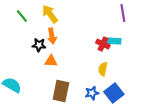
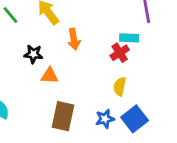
orange arrow: (52, 36) -> (74, 39), moved
cyan rectangle: (114, 41) -> (129, 38), moved
red cross: (103, 44) -> (120, 53), turned 32

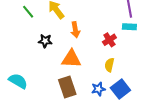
cyan rectangle: (129, 38) -> (129, 27), moved
orange triangle: (50, 76) -> (71, 59), moved, size x1.5
brown rectangle: (63, 116) -> (67, 87), turned -30

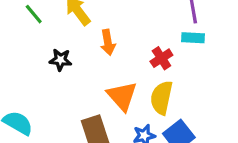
orange triangle: (71, 59) -> (122, 96), moved, turned 45
yellow semicircle: (109, 65) -> (161, 98), size x1.5

